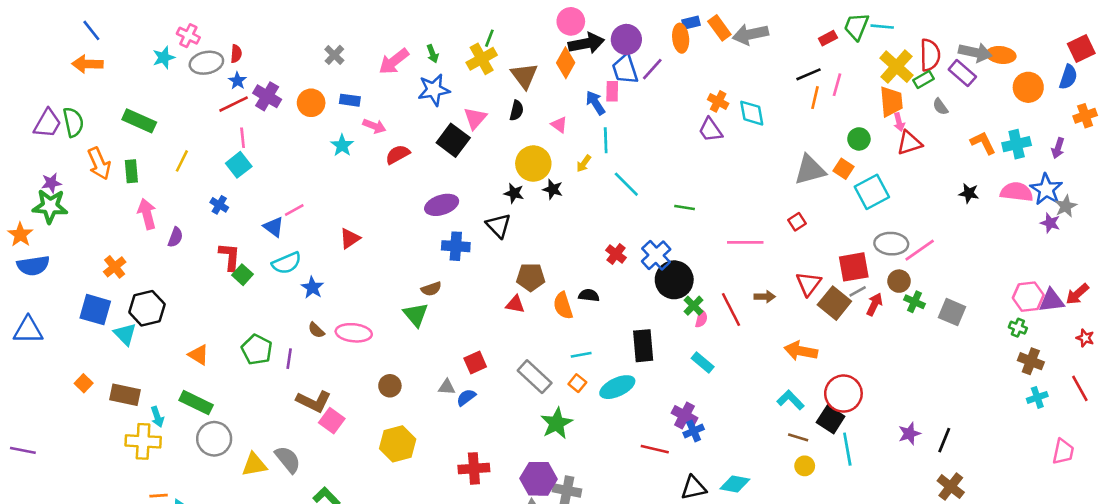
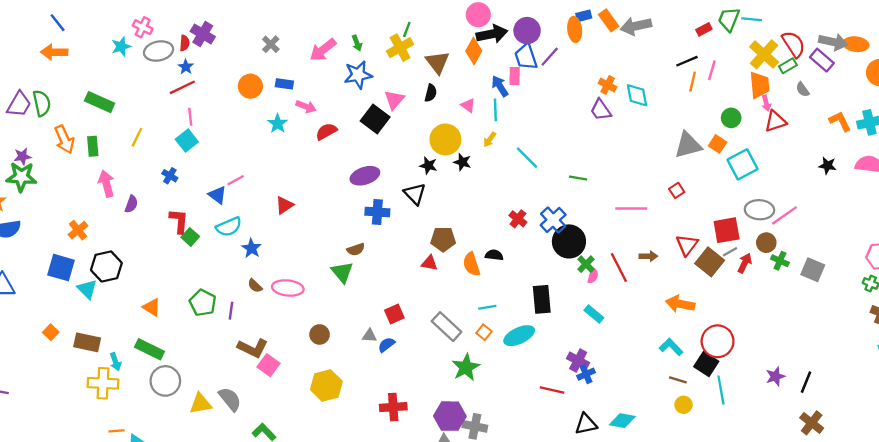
red semicircle: (930, 55) -> (794, 44), turned -32
purple cross: (267, 96) -> (203, 34), moved
cyan line: (606, 140) -> (495, 110), moved

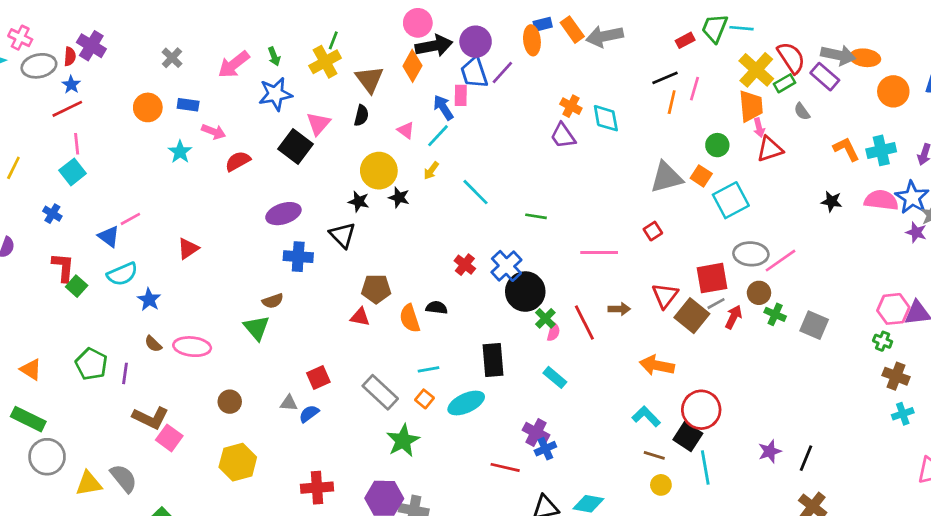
cyan line: (495, 110) -> (438, 136), turned 45

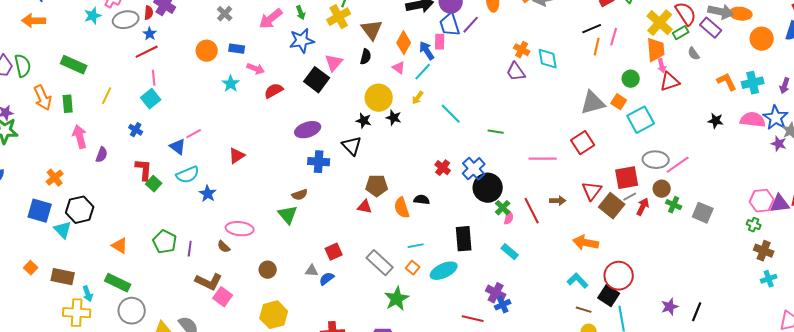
orange diamond: (412, 66) -> (404, 43), moved
red square: (653, 231) -> (583, 143), size x1.6
brown semicircle: (153, 344) -> (224, 247), moved

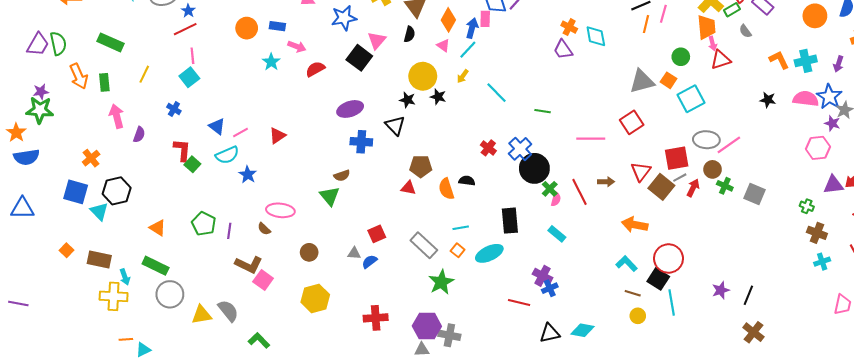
blue arrow: (427, 51) -> (472, 28), turned 48
pink line: (194, 134) -> (241, 133), moved
pink hexagon: (762, 201) -> (818, 148), moved

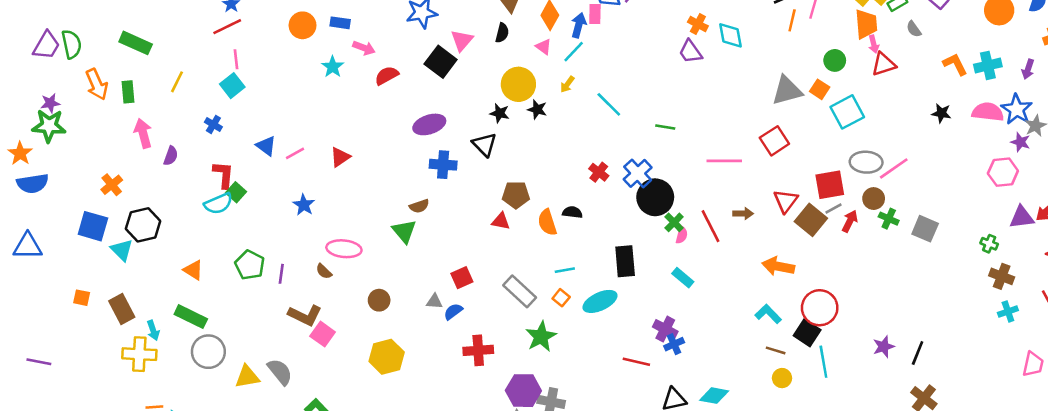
cyan semicircle: (227, 155) -> (218, 204), moved
orange square: (66, 250) -> (82, 298), turned -32
brown rectangle: (99, 260) -> (122, 309), turned 50
purple line: (18, 304) -> (39, 362), moved
red cross: (376, 318) -> (478, 350), moved

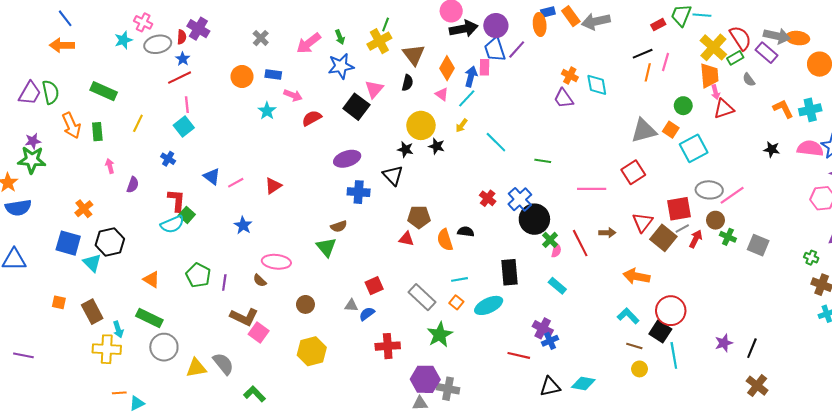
pink arrow: (143, 133) -> (110, 166), size x0.6

